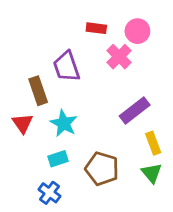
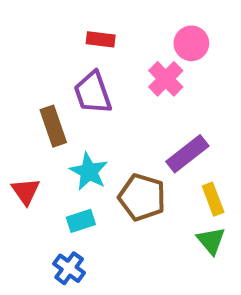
red rectangle: (96, 28) -> (101, 39), moved
red triangle: (23, 123) -> (26, 191), moved
brown pentagon: (102, 169) -> (142, 197), moved

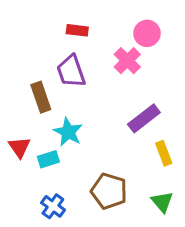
brown pentagon: (142, 197) -> (109, 191), moved
cyan rectangle: (81, 221) -> (48, 159), moved
green triangle: (211, 241) -> (162, 202), moved

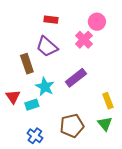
purple trapezoid: (71, 71) -> (47, 47), turned -30
purple rectangle: (144, 118) -> (76, 78), moved
brown pentagon: (109, 191) -> (72, 126), turned -30
green triangle: (162, 202) -> (105, 124), moved

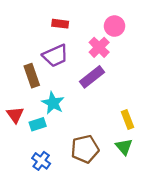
purple trapezoid: (47, 47) -> (55, 56), turned -65
purple rectangle: (76, 78) -> (92, 77), moved

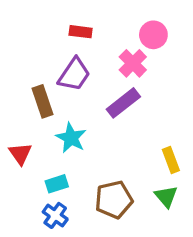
purple trapezoid: (55, 56) -> (74, 74), turned -32
cyan rectangle: (38, 124) -> (57, 184), moved

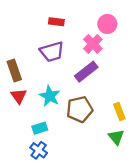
purple trapezoid: (74, 74) -> (52, 52), turned 40
brown rectangle: (42, 101) -> (14, 71), moved
red triangle: (20, 154) -> (19, 96), moved
brown pentagon: (114, 200) -> (80, 109), moved

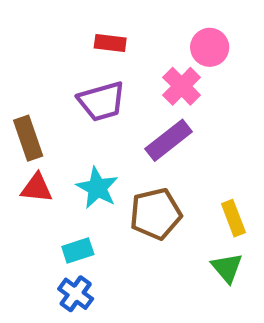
red triangle: (19, 96) -> (37, 188), turned -49

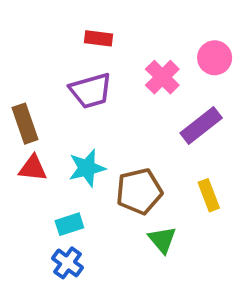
pink circle: (210, 47) -> (215, 58), moved
purple rectangle: (169, 140) -> (201, 126), moved
cyan star: (97, 188) -> (87, 168), turned 30
green triangle: (227, 268) -> (162, 240), moved

